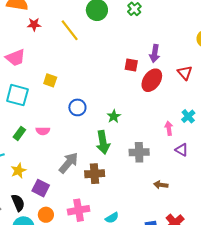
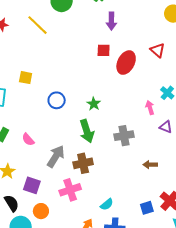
purple arrow: (155, 53) -> (111, 21), moved
pink semicircle: (43, 131) -> (28, 139), moved, turned 56
pink cross: (79, 210) -> (70, 190), moved

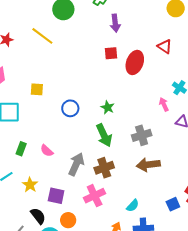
brown arrow: (150, 165) -> (148, 165), moved, size x1.6

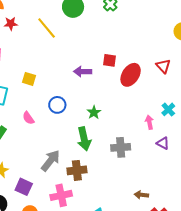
purple arrow: (115, 23) -> (83, 72), moved, turned 84
pink semicircle: (47, 151) -> (28, 118), moved
brown arrow: (148, 165) -> (141, 195), moved, size x0.6

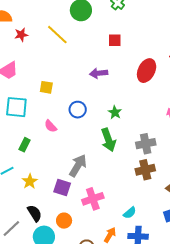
red square: (109, 60) -> (115, 40), moved
brown cross: (77, 170) -> (145, 170), moved
purple square: (24, 187) -> (62, 188), moved

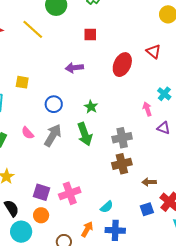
pink semicircle: (51, 126) -> (28, 133), moved
gray arrow: (78, 166) -> (53, 135), moved
purple square: (62, 188) -> (42, 192), moved

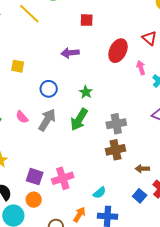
pink arrow: (147, 109) -> (141, 68), moved
green arrow: (85, 134) -> (79, 119), turned 50
blue square: (147, 209) -> (140, 196), turned -32

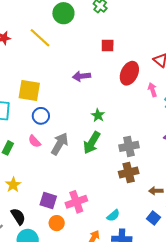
red square: (87, 20) -> (108, 46), moved
yellow square: (18, 66) -> (29, 91), size x1.6
blue circle: (49, 89) -> (41, 116), moved
orange circle: (34, 200) -> (57, 223), moved

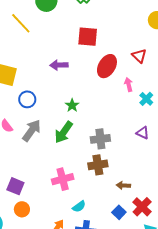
red square: (108, 46) -> (88, 37), size x1.5
blue circle: (41, 116) -> (27, 99), moved
pink cross: (76, 202) -> (63, 179), moved

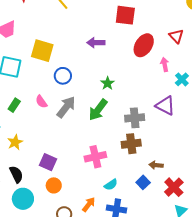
purple triangle: (143, 133) -> (165, 106), moved, size x1.5
blue square: (119, 212) -> (143, 182), moved

